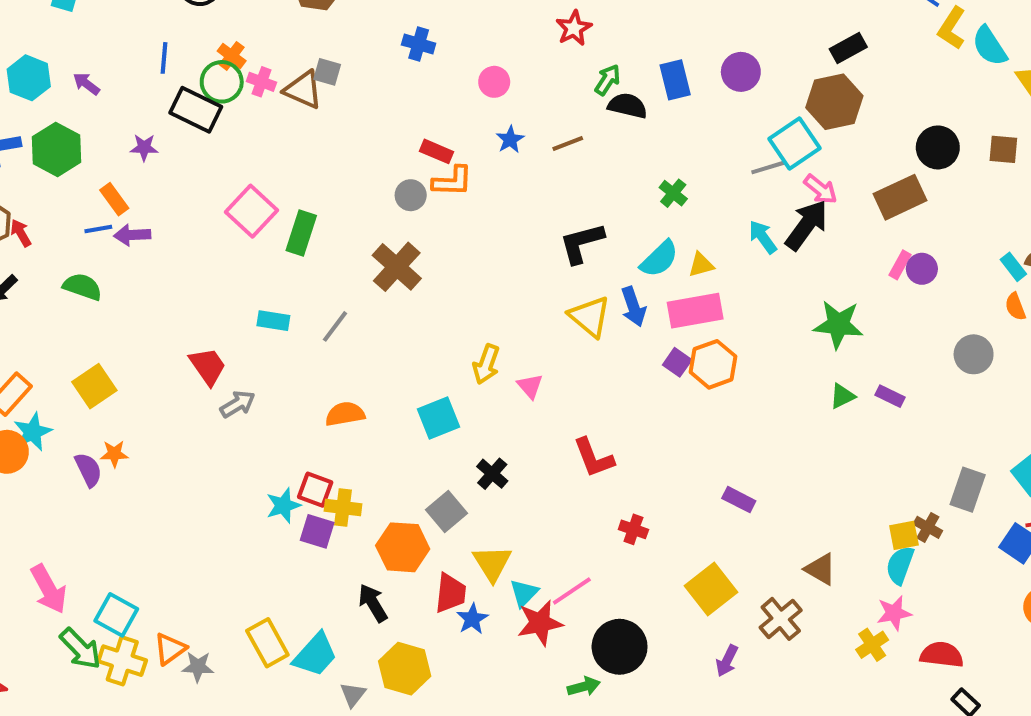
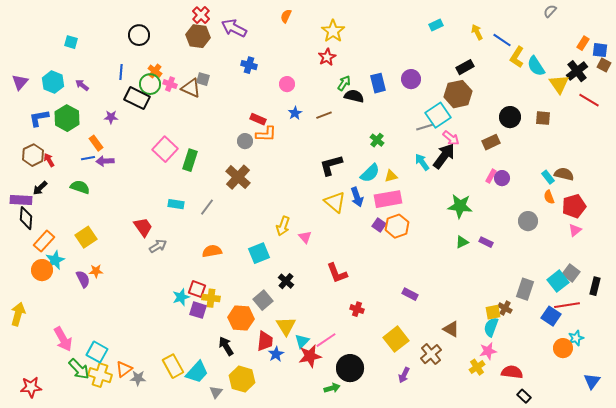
brown rectangle: (900, 197) -> (491, 142), size x0.7

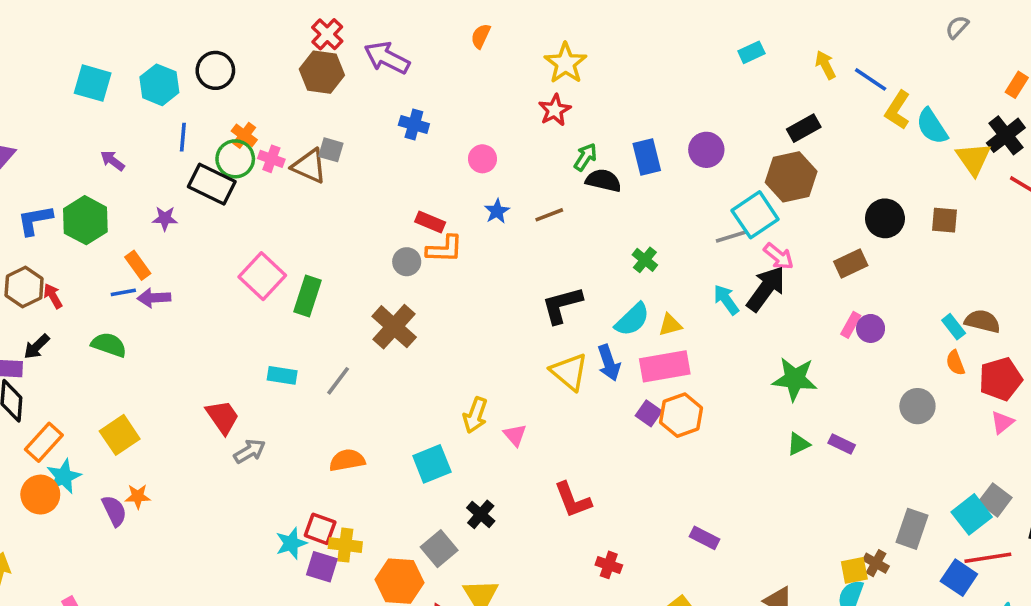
cyan square: (71, 42) -> (93, 83), size x1.5
cyan hexagon: (53, 82) -> (159, 85), moved

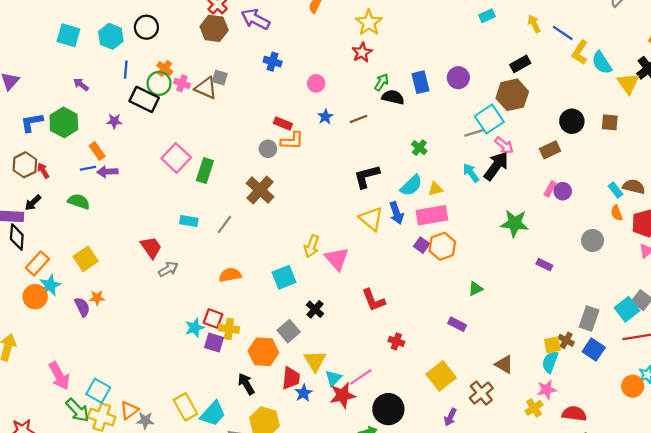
pink triangle: (515, 435) -> (337, 259), size x1.6
green triangle: (798, 444) -> (476, 289), moved
blue square: (959, 578) -> (594, 349), moved

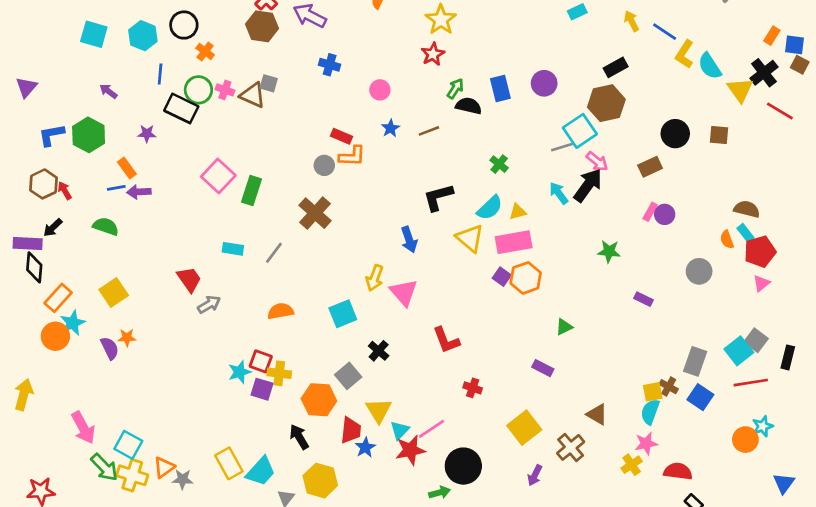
orange cross: (165, 68) -> (205, 51), moved
cyan rectangle: (615, 190) -> (745, 233), moved
blue arrow: (396, 213) -> (409, 240), moved
yellow triangle: (371, 219) -> (470, 238), moved
green star: (515, 223) -> (609, 251), size x0.7

